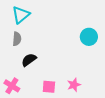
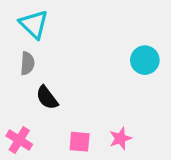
cyan triangle: (21, 15) -> (34, 24), turned -36
black semicircle: (29, 60) -> (47, 98), turned -91

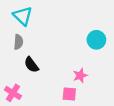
pink star: (120, 138) -> (80, 76), moved
pink square: (80, 142) -> (69, 94), moved

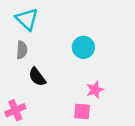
cyan circle: (96, 40) -> (83, 47), moved
pink cross: (13, 93) -> (15, 110), turned 35

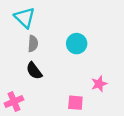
gray semicircle: (22, 50) -> (33, 44), moved
pink star: (95, 90) -> (99, 84), moved

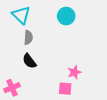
cyan circle: (77, 44) -> (66, 16), moved
pink star: (99, 84) -> (74, 72), moved

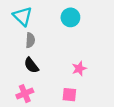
pink star: (74, 72) -> (79, 69), moved
pink cross: (12, 88) -> (25, 94), moved

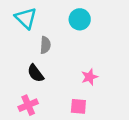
gray semicircle: (30, 40) -> (45, 45), moved

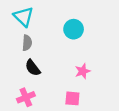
cyan circle: (80, 19) -> (74, 29), moved
gray semicircle: (45, 45) -> (27, 43), moved

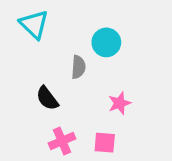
gray semicircle: (27, 43) -> (78, 67), moved
pink cross: (26, 97) -> (62, 141), moved

